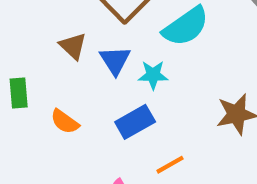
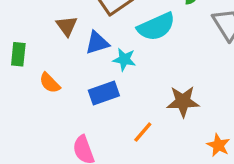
blue triangle: (115, 60) -> (97, 43), turned 35
orange line: (170, 165) -> (143, 132), moved, turned -30

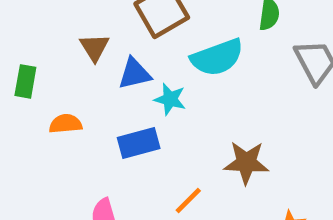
orange semicircle: (50, 83) -> (66, 124), turned 125

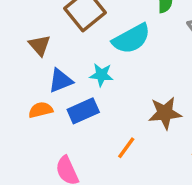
blue triangle: (135, 74) -> (61, 81), moved
orange semicircle: (66, 124) -> (41, 110), moved

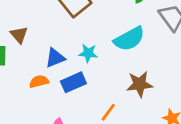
cyan semicircle: (131, 39) -> (129, 39), moved
brown triangle: (40, 45) -> (19, 35), moved

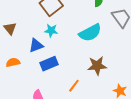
cyan star: (88, 53) -> (51, 31), moved
orange semicircle: (39, 81) -> (13, 62), moved

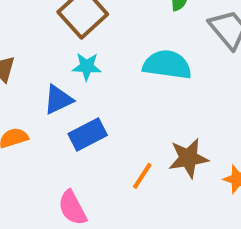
cyan semicircle: (90, 33) -> (167, 65), turned -140
brown star: (97, 66) -> (188, 158), moved

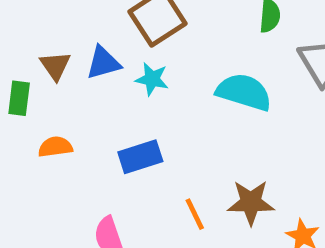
blue triangle: (58, 100) -> (103, 63), moved
orange line: (142, 176) -> (195, 214), turned -68

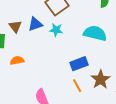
blue rectangle: (140, 157) -> (79, 64), moved
brown star: (251, 202) -> (100, 79), turned -30

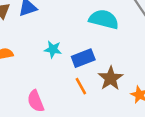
cyan star: (56, 30) -> (53, 49), moved

